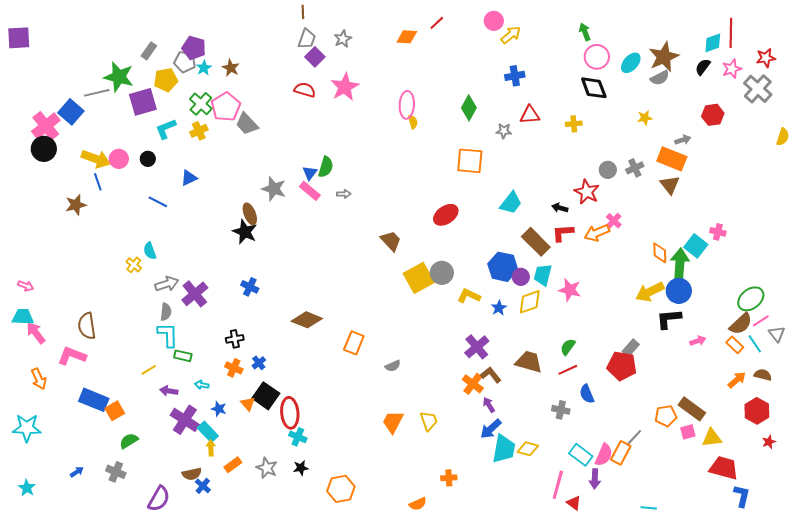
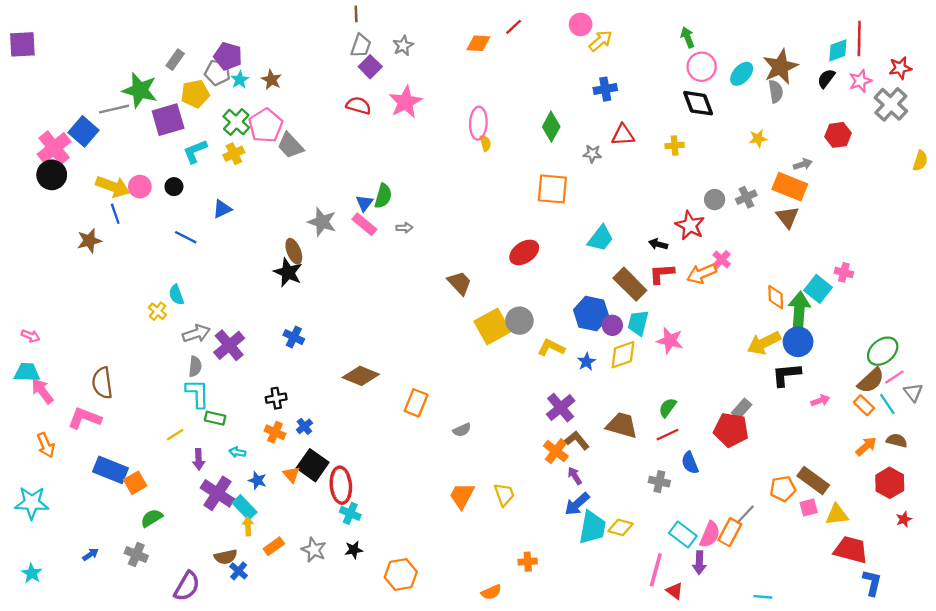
gray semicircle: (660, 78) -> (776, 91), turned -72
purple arrow: (169, 391) -> (199, 459), turned -102

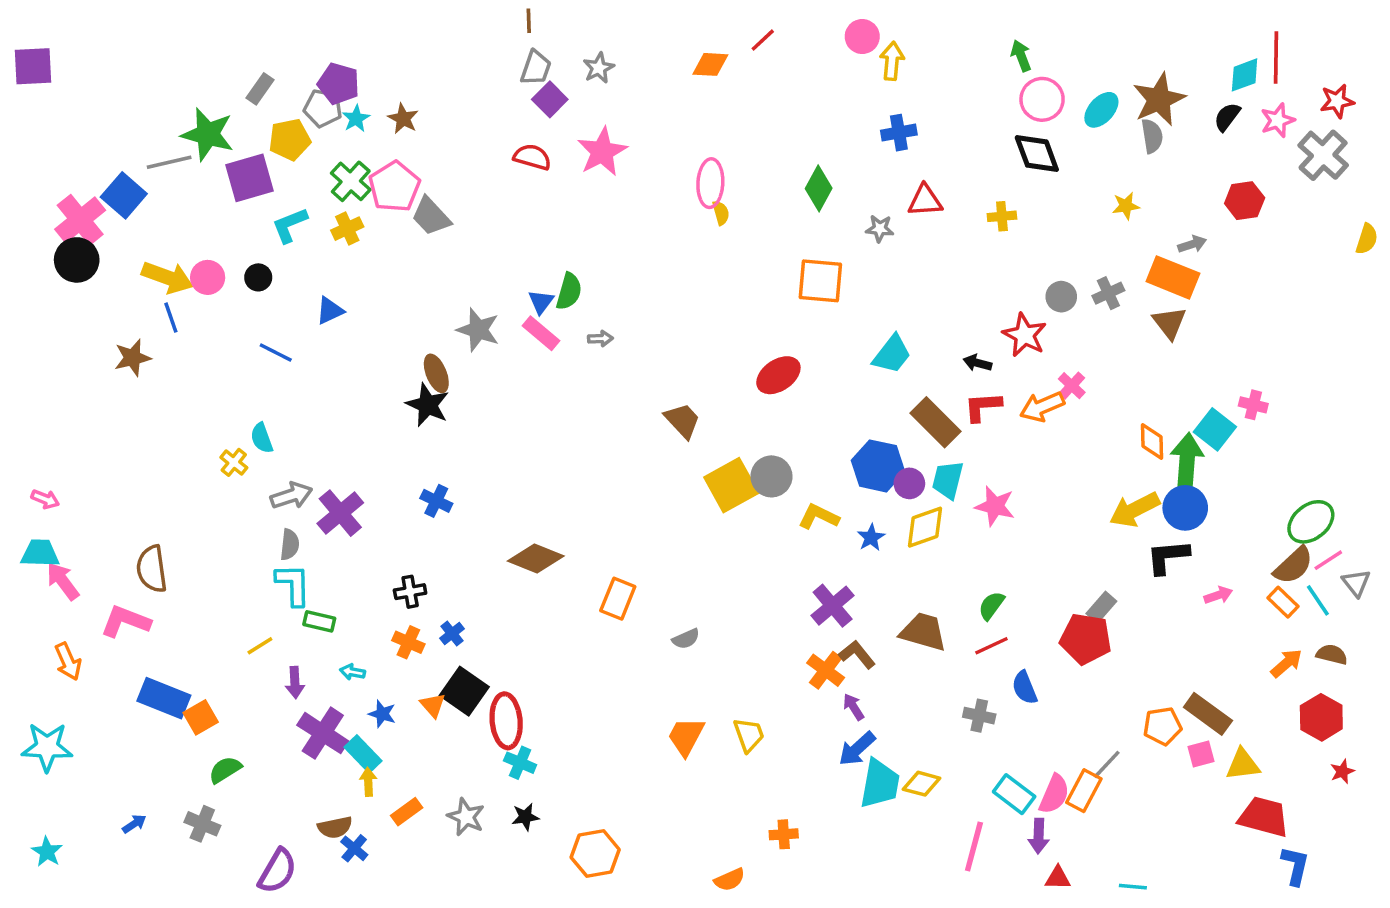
yellow arrow: (601, 41) -> (892, 61), turned -45
red triangle: (675, 591) -> (1058, 878), moved, turned -36

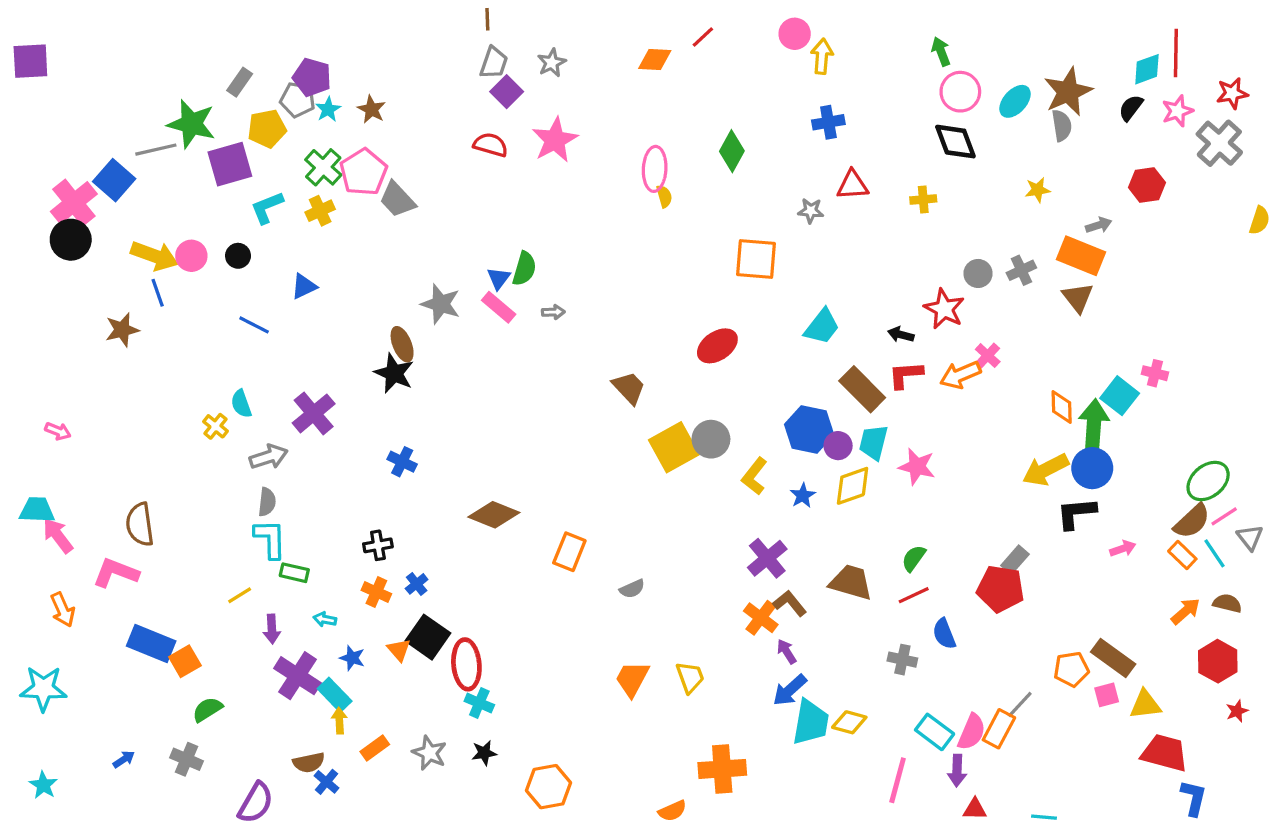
green diamond: (819, 188) -> (732, 151), moved
pink arrow: (45, 499) -> (58, 431), moved
purple cross: (340, 513) -> (314, 413), moved
yellow L-shape: (819, 517) -> (754, 476), turned -78
orange cross: (784, 834) -> (722, 769), size x1.8

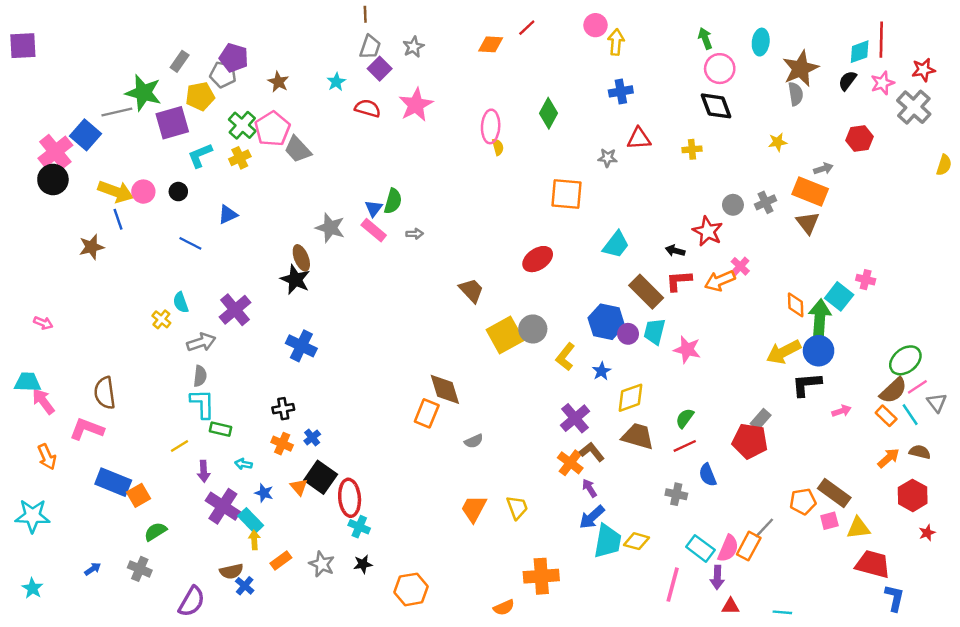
cyan ellipse: (1015, 101) -> (761, 42), moved, turned -35
cyan star: (328, 109) -> (336, 82), moved
blue cross: (402, 462) -> (301, 346), size x1.4
yellow diamond: (853, 486) -> (630, 398), moved
brown diamond: (494, 515) -> (445, 389), moved, turned 51

